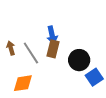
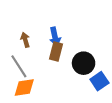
brown arrow: (11, 48) -> (25, 40), moved
gray line: (31, 53) -> (19, 66), moved

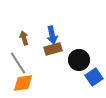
brown rectangle: (56, 51) -> (53, 49), turned 60

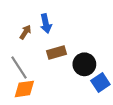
blue arrow: (52, 35) -> (46, 24), moved
brown arrow: (24, 38) -> (25, 32), moved, turned 48

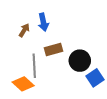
gray line: (19, 68) -> (34, 66), moved, turned 30
orange diamond: (24, 89) -> (23, 84), turned 50

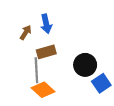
brown rectangle: (54, 49) -> (46, 52), moved
orange diamond: (23, 84) -> (43, 90), moved

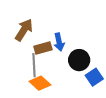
blue arrow: (46, 24) -> (59, 42), moved
brown arrow: (26, 32) -> (24, 30), size x1.6

